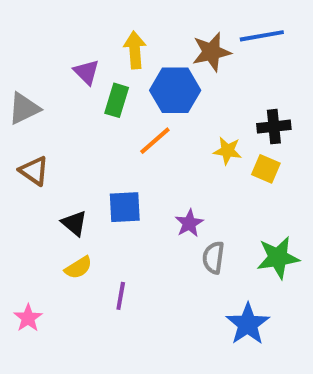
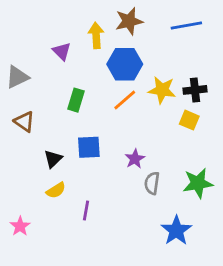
brown star: (211, 52) -> (129, 21), moved
green rectangle: (117, 100) -> (76, 100), moved
orange line: (155, 141) -> (125, 100), moved
yellow star: (228, 151) -> (162, 90), moved, size x1.4
black triangle: (74, 223) -> (53, 159), turned 36

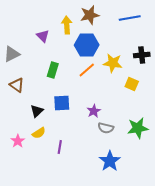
black cross: (195, 90) -> (142, 55), moved
gray semicircle: (152, 183) -> (106, 128), turned -84
pink star: (20, 226) -> (18, 141), moved
blue star: (176, 231) -> (110, 161), moved

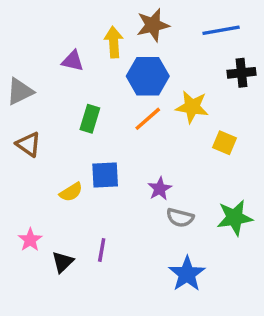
purple triangle: (43, 36) -> (73, 61), turned -32
black cross: (142, 55) -> (241, 73), moved
black triangle: (37, 111) -> (63, 262), moved
yellow semicircle: (39, 133) -> (71, 192), moved

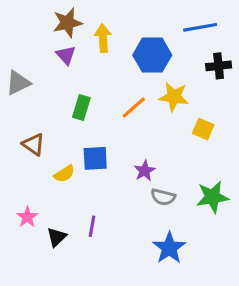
brown star: (153, 25) -> (67, 23), moved
purple triangle: (73, 61) -> (66, 55), turned 35
blue hexagon: (148, 76) -> (152, 55), moved
brown triangle: (28, 144) -> (33, 145), moved

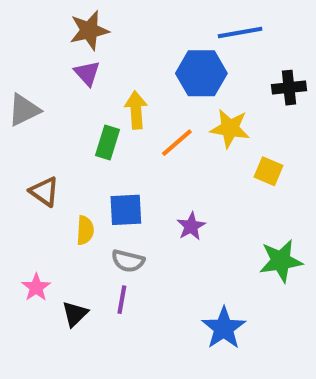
blue line: (200, 27) -> (240, 32), moved
yellow arrow: (103, 38) -> (136, 110), moved
yellow semicircle: (64, 174) -> (85, 230), turned -55
gray semicircle: (163, 197) -> (128, 261), moved

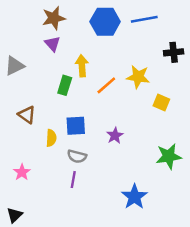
blue hexagon: (201, 73) -> (105, 22), moved
black triangle: (75, 314) -> (15, 215), moved

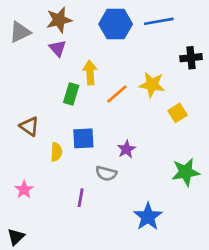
gray triangle: (15, 66) -> (20, 32), moved
yellow square: (161, 102) -> (178, 113), turned 35
gray semicircle: (77, 156) -> (106, 173), moved

